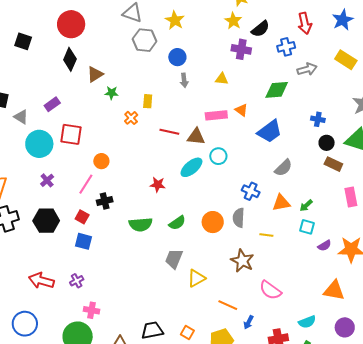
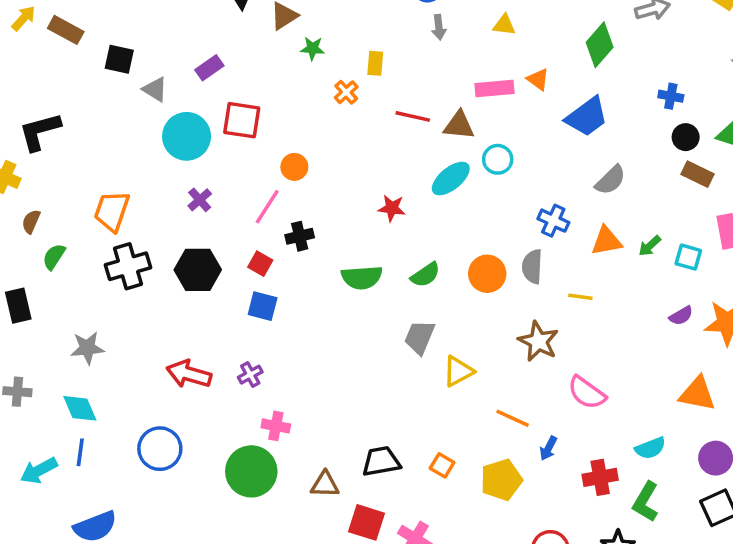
green diamond: (277, 90) -> (600, 45), turned -45
cyan square: (307, 227) -> (688, 257), moved

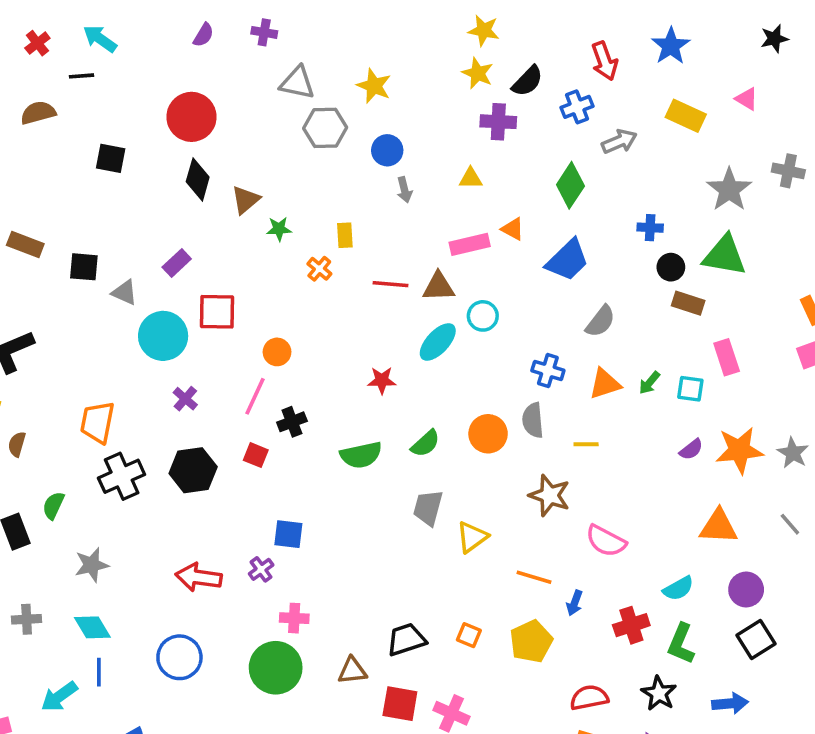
green semicircle: (54, 257) -> (53, 505), moved
blue square: (263, 306) -> (288, 534), moved

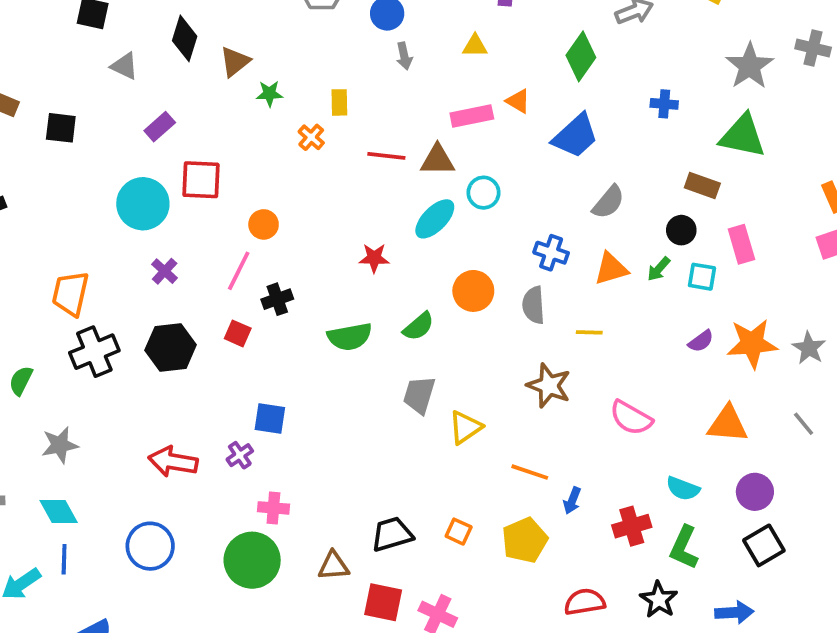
black circle: (671, 267) -> (681, 230), moved
gray triangle: (124, 292) -> (124, 66), moved
orange circle: (488, 434) -> (473, 291), moved
pink semicircle: (606, 541) -> (631, 418), moved
cyan semicircle: (678, 588) -> (683, 489), turned 48

